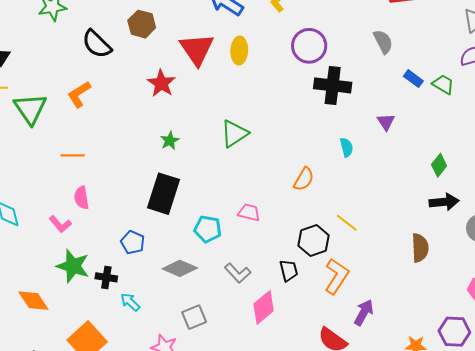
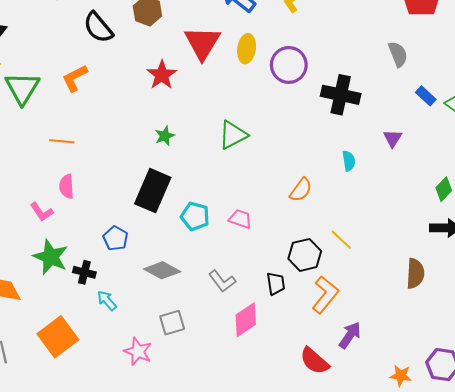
purple circle: (309, 46) -> (289, 65), moved
cyan pentagon: (208, 229) -> (195, 216), moved

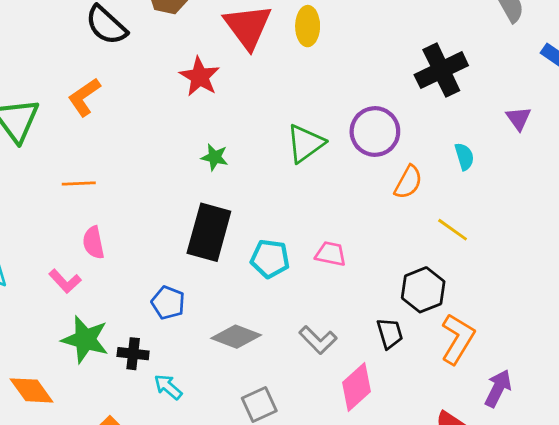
purple circle: (289, 65) -> (375, 132), moved
black cross: (341, 95) -> (441, 70), turned -30
green star: (165, 136) -> (215, 157), turned -30
orange semicircle: (301, 190) -> (408, 182), moved
yellow line: (341, 240) -> (453, 230), moved

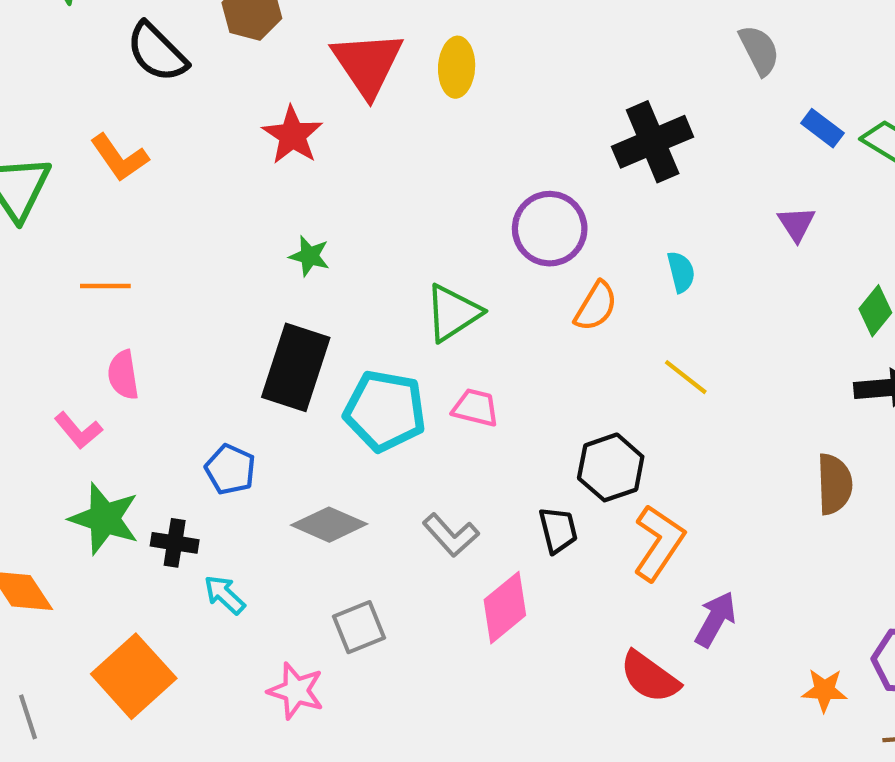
orange L-shape: (84, 97) -> (119, 158), turned -93
purple triangle: (519, 118) -> (797, 224), moved
green triangle: (305, 143) -> (453, 313), moved
yellow line: (453, 230) -> (686, 377), moved
cyan pentagon: (270, 259) -> (385, 411), size x1.4

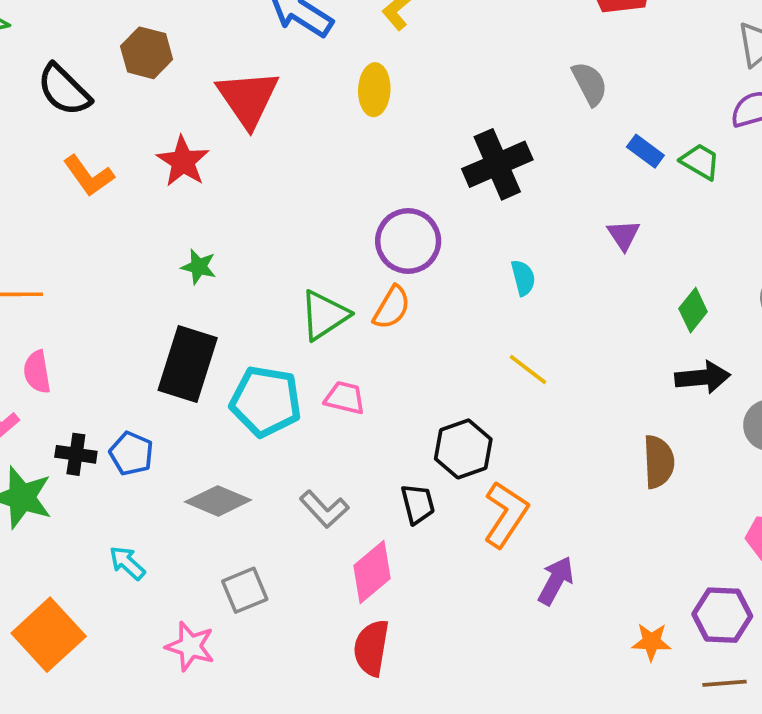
yellow ellipse: (457, 67) -> (374, 90), moved
orange L-shape: (119, 158) -> (89, 176), moved
orange semicircle: (596, 306) -> (392, 308), moved
black cross: (175, 543) -> (76, 454), moved
red semicircle: (650, 677) -> (371, 648), moved, turned 64

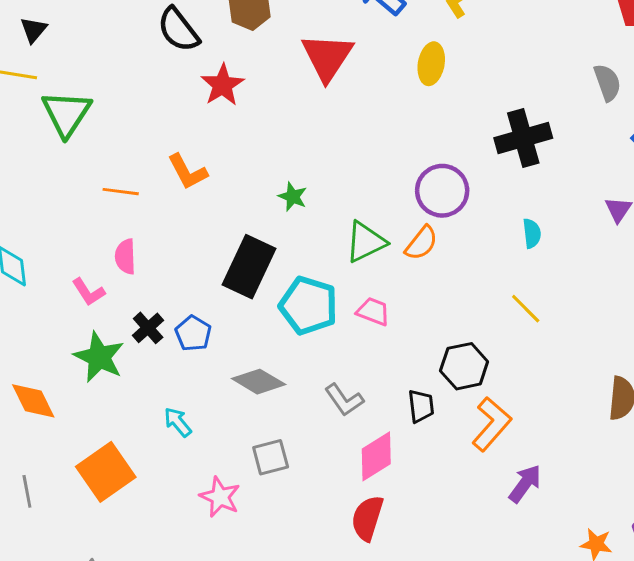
red star: (183, 161) -> (223, 85), moved
orange L-shape: (89, 176) -> (188, 172), moved
green star: (199, 267) -> (293, 197), moved
black cross: (76, 454) -> (148, 328), turned 32

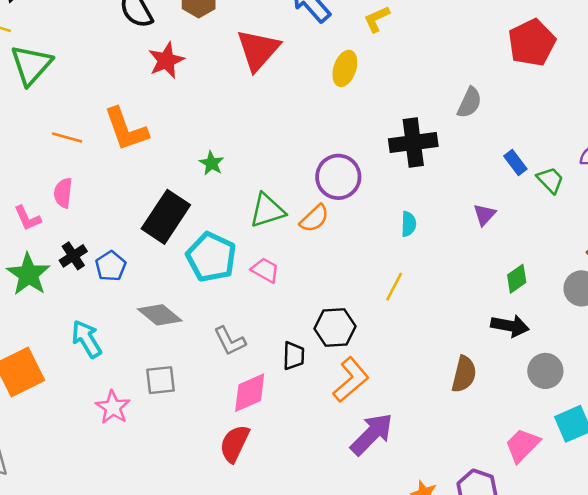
gray semicircle: (607, 83) -> (470, 103), moved, turned 36
orange L-shape: (188, 172) -> (126, 129), size x1.4
yellow line: (526, 309) -> (394, 287), turned 64
cyan arrow: (178, 422) -> (87, 339), size x1.4
purple arrow: (525, 484) -> (372, 434), size x1.4

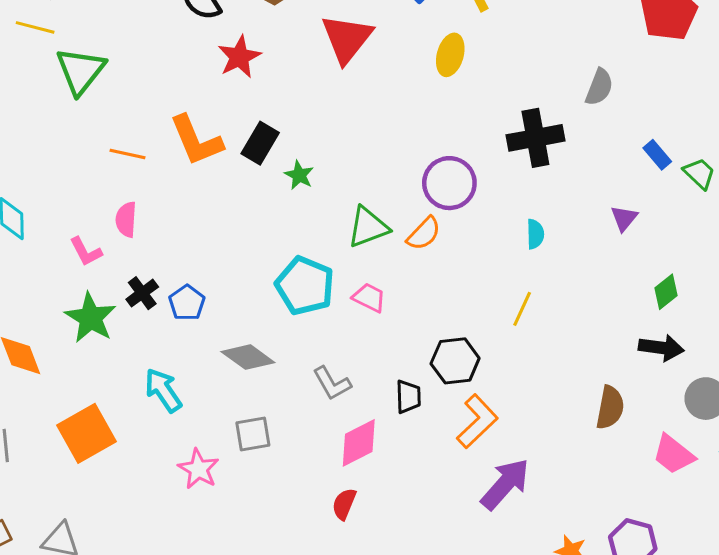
black rectangle: (166, 217) -> (260, 143), moved, size x0.7
red semicircle: (235, 444) -> (344, 504), size x0.7
pink trapezoid: (522, 445) -> (673, 454), moved, turned -93

